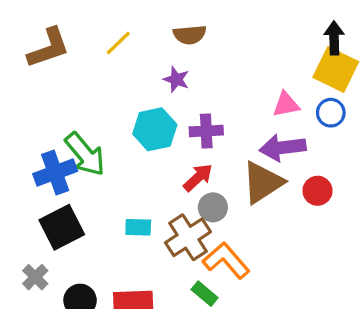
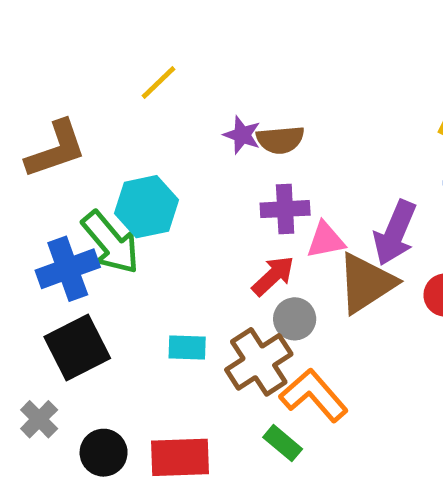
brown semicircle: (190, 35) -> (280, 140), moved
brown L-shape: (48, 48) -> (56, 149), moved
pink triangle: (286, 104) -> (326, 240), moved
cyan hexagon: (155, 129) -> (147, 207), moved
purple arrow: (283, 148) -> (395, 233), turned -60

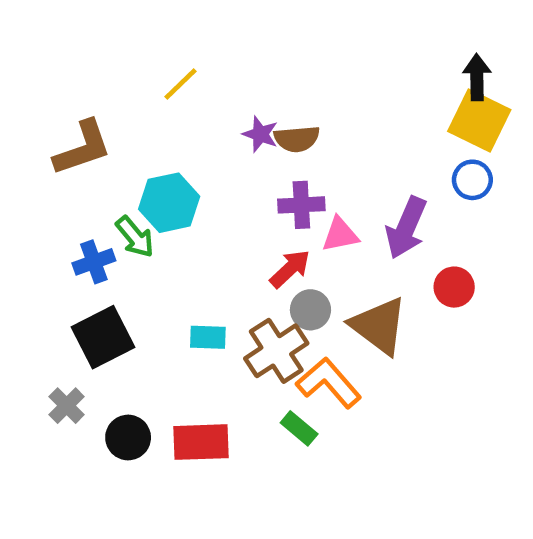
green arrow: (111, 242) -> (135, 237), size x0.7
blue cross: (68, 269) -> (94, 262), size x0.7
brown triangle: (366, 283) -> (379, 326), moved, turned -50

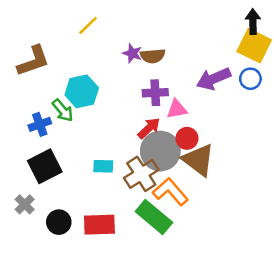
purple arrow: (406, 228) -> (214, 79), moved, turned 44
red circle: (454, 287) -> (187, 138), moved
gray circle: (310, 310) -> (160, 151), size x1.8
green rectangle: (299, 428) -> (154, 217), size x1.8

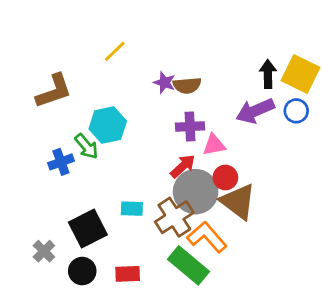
black arrow: (253, 22) -> (268, 74), moved
black square: (45, 166) -> (88, 229), moved
red rectangle: (99, 225) -> (128, 274), size x0.7

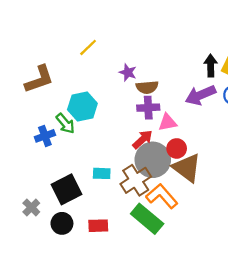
brown semicircle: (187, 85) -> (147, 87), moved

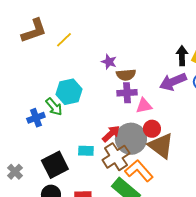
yellow line: (88, 47) -> (64, 40), moved
brown L-shape: (39, 79) -> (34, 31), moved
red arrow: (143, 139) -> (111, 134), moved
gray cross: (31, 207) -> (15, 172), moved

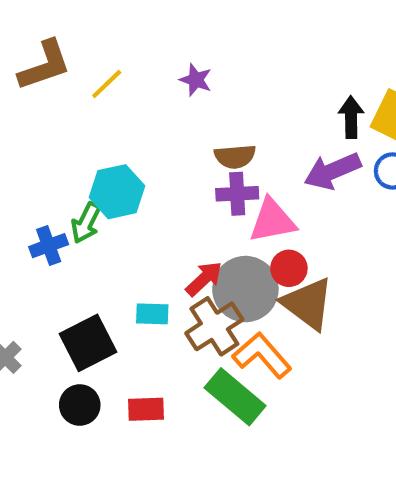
purple star: (109, 62) -> (196, 80), moved
pink triangle: (144, 106) -> (272, 221), size x1.4
green arrow: (54, 107) -> (86, 223), turned 66

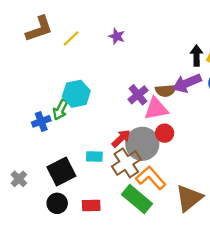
brown semicircle: (235, 156) -> (166, 91), moved
purple cross: (237, 194) -> (138, 95), turned -36
brown triangle: (308, 304) -> (189, 198), moved, turned 44

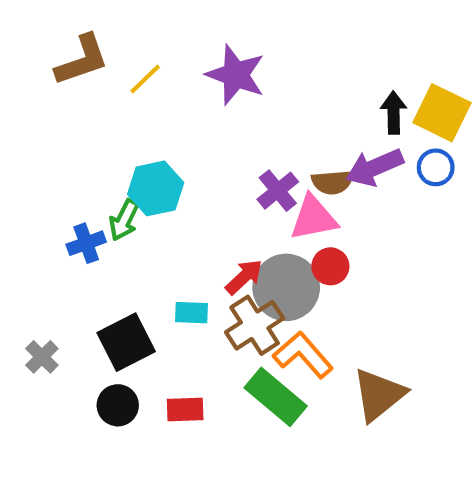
purple star: (117, 36) -> (236, 75), size x1.8

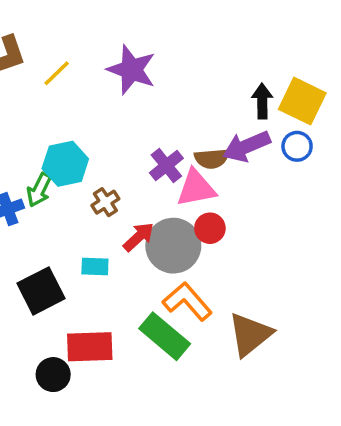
brown cross: (255, 325) -> (105, 202), moved, size x0.6
black circle: (118, 405) -> (53, 375), moved
red rectangle: (185, 410) -> (90, 347), size x1.5

